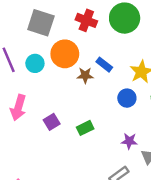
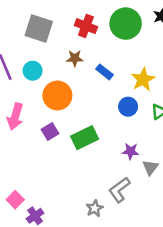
orange circle: (65, 54) -> (57, 95), moved
brown star: (85, 75) -> (75, 58), moved
green rectangle: (85, 128) -> (85, 138), size x1.5

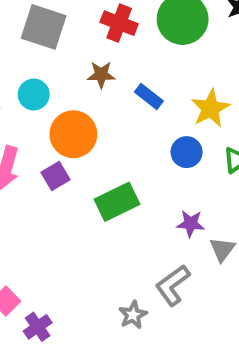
purple square: (50, 131) -> (55, 176), moved

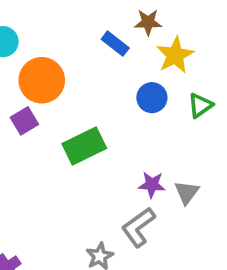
brown star: (101, 75) -> (148, 22), moved
purple star: (191, 224) -> (152, 185), moved

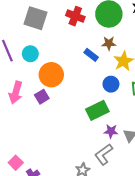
green rectangle: (84, 146) -> (97, 110), moved

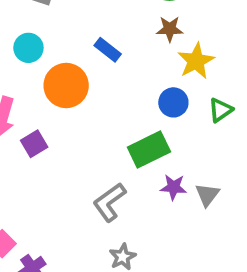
blue rectangle: (91, 55) -> (108, 50), moved
purple square: (42, 97) -> (34, 144), moved
gray L-shape: (104, 154) -> (109, 202), moved

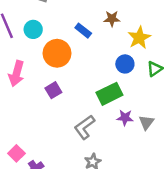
brown star: (170, 29) -> (112, 19), moved
purple square: (34, 144) -> (53, 90), moved

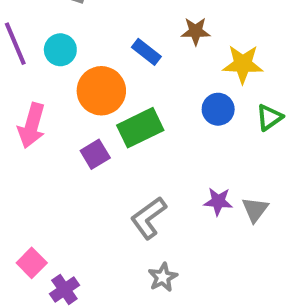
yellow star: (139, 38) -> (243, 64), turned 30
green rectangle: (109, 94) -> (140, 128), moved

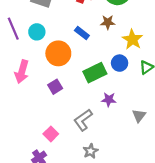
yellow star: (243, 64) -> (132, 39), turned 30
green rectangle: (140, 128) -> (95, 73), moved
purple star: (218, 201) -> (109, 100), moved
pink square: (32, 263) -> (51, 134), moved

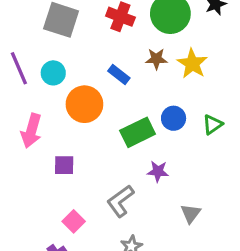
yellow star: (132, 39) -> (192, 64), moved
purple square: (55, 87) -> (64, 165), moved, turned 32
gray triangle: (139, 116) -> (191, 214), moved

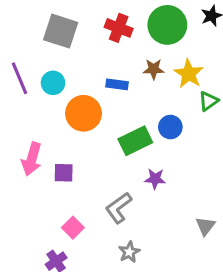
blue rectangle: (119, 75) -> (117, 84), turned -30
green triangle: (213, 124) -> (208, 101), moved
pink arrow: (31, 131) -> (32, 159), moved
gray triangle: (191, 214) -> (205, 226), moved

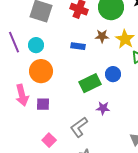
orange circle: (83, 113) -> (41, 71), moved
pink arrow: (32, 159) -> (22, 95), turned -30

